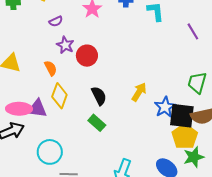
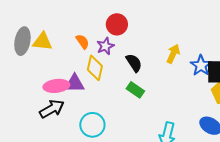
purple star: (65, 45) -> (105, 46), moved, turned 30

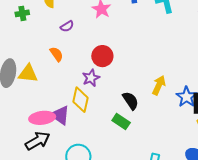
orange semicircle: (82, 42) -> (56, 54), moved
black semicircle: (134, 63) -> (130, 101), moved
purple triangle: (74, 83) -> (60, 115), turned 35

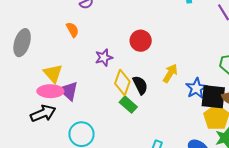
red circle: (102, 56) -> (141, 41), moved
yellow triangle: (28, 74) -> (53, 73), moved, turned 35
yellow diamond: (81, 100) -> (122, 82), moved

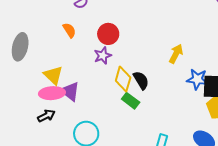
red circle: (141, 41) -> (108, 34), moved
yellow arrow: (170, 73) -> (176, 54), moved
blue star: (196, 88) -> (197, 79), turned -30
black arrow: (43, 113) -> (46, 116), size x0.7

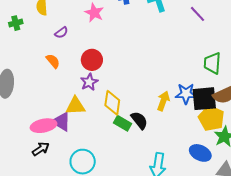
yellow arrow: (176, 54) -> (163, 101), moved
yellow triangle: (53, 75) -> (75, 106), moved, turned -40
black semicircle: (141, 80) -> (139, 120), moved

